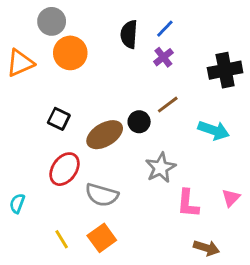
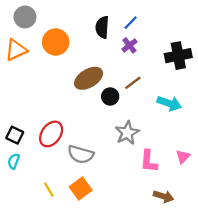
gray circle: (52, 21) -> (25, 17), moved
black square: (59, 119) -> (15, 135), moved
brown ellipse: (105, 135) -> (89, 78), moved

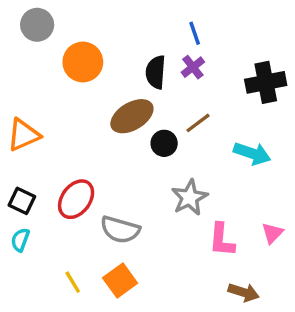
blue line: (131, 23) -> (195, 33), turned -63
black semicircle: (102, 27) -> (156, 72), moved
orange triangle: (16, 50) -> (24, 135), moved

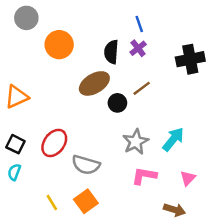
cyan arrow: (252, 153) -> (173, 139), moved, turned -70
pink triangle: (272, 233) -> (188, 178), moved
pink L-shape: (222, 240) -> (144, 176), moved, turned 95

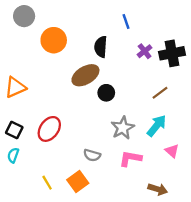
purple cross: (138, 48) -> (145, 51), moved
brown line: (142, 88) -> (160, 93), moved
gray semicircle: (86, 165) -> (92, 155), moved, size x0.7
pink triangle: (188, 178) -> (172, 151), moved, turned -32

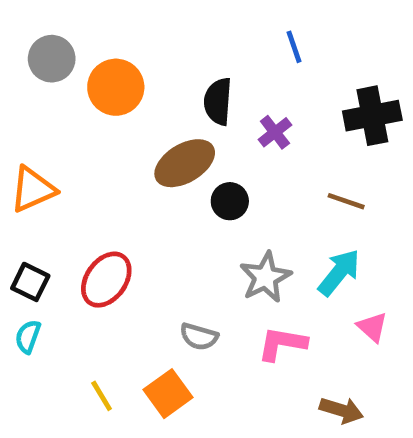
gray circle: (24, 16) -> (52, 59), moved
blue line: (126, 22) -> (294, 47), moved
purple cross: (145, 51) -> (275, 132), moved
brown line: (160, 93) -> (346, 201), turned 56

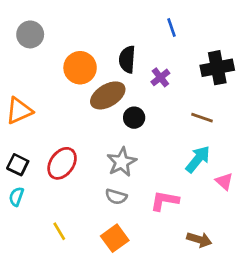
orange circle: (116, 87) -> (80, 68), moved
gray star: (265, 277) -> (122, 162), moved
pink triangle: (372, 327) -> (224, 181), moved
orange square: (168, 394) -> (115, 238), moved

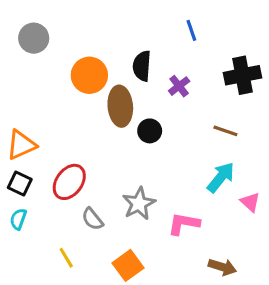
brown ellipse: (108, 95) -> (120, 106), turned -64
orange triangle: (19, 111) -> (21, 145), moved
gray star: (122, 162) -> (139, 204), moved
gray semicircle: (116, 197) -> (92, 219), moved, turned 35

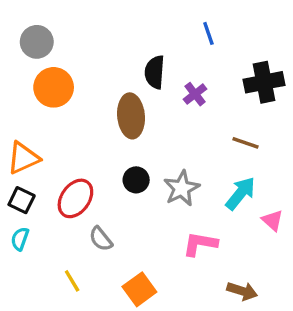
orange circle: (89, 75) -> (54, 87), moved
black circle: (150, 131) -> (136, 180), moved
gray star: (139, 204) -> (182, 188), moved

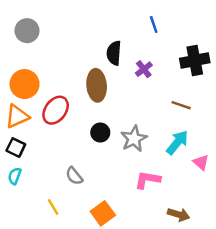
orange circle: (54, 87) -> (25, 84), moved
red ellipse: (75, 198) -> (56, 110), moved

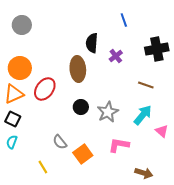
orange square: (103, 213) -> (83, 154), moved

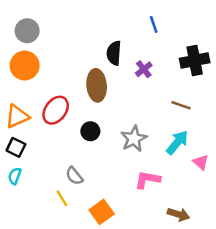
orange circle: (20, 68) -> (25, 65), moved
black circle: (81, 107) -> (90, 131), moved
orange square: (83, 154) -> (102, 212), moved
yellow line: (43, 167) -> (62, 198), moved

